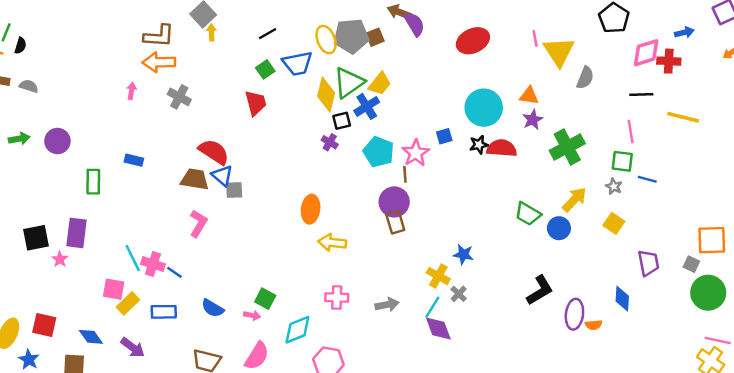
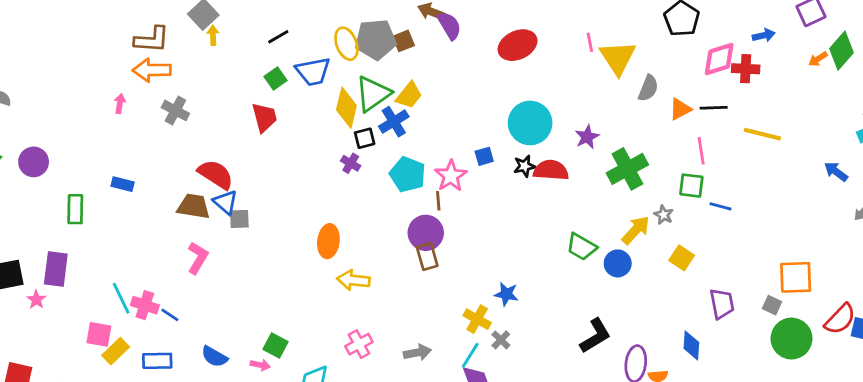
orange triangle: (529, 96) -> (680, 109), moved, turned -36
gray star: (614, 186) -> (664, 215), moved
pink cross: (337, 297) -> (359, 344), turned -30

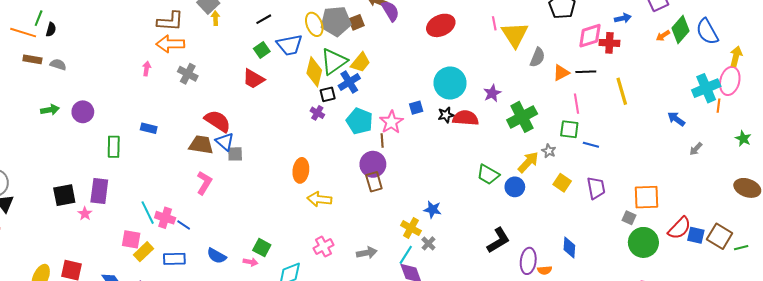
red trapezoid: (264, 117) -> (254, 79), turned 135
yellow line: (762, 134) -> (622, 91), turned 60
purple trapezoid: (722, 304) -> (596, 188), moved

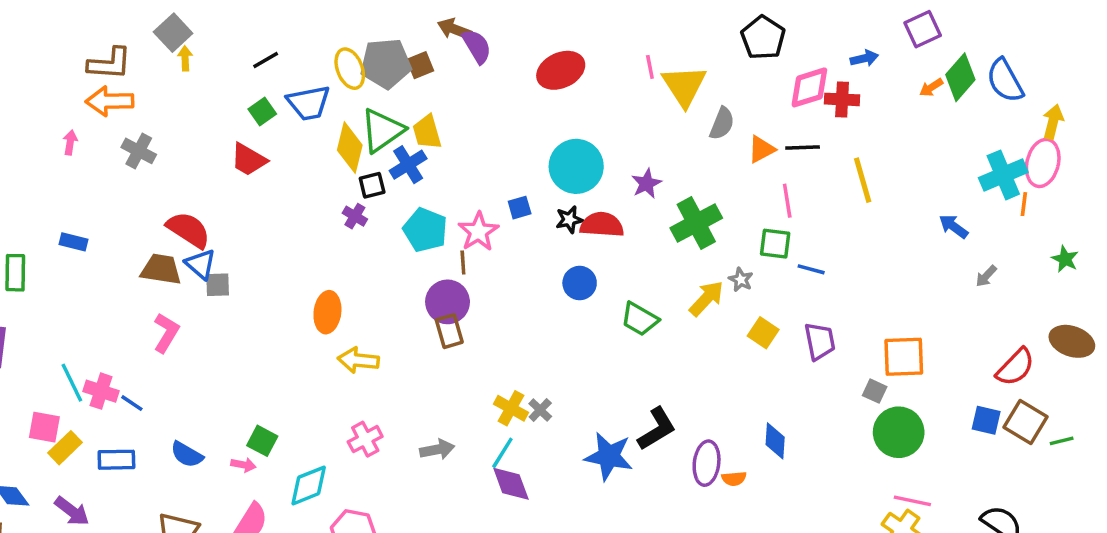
yellow trapezoid: (361, 62) -> (427, 132), turned 125
blue circle: (515, 187) -> (580, 283), moved
blue star: (433, 210) -> (609, 456), moved, size x1.6
red semicircle: (679, 228) -> (1015, 367), moved
gray cross: (428, 243) -> (540, 410), moved

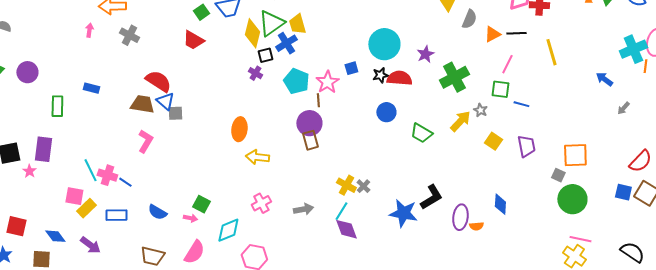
pink line: (787, 201) -> (507, 64), turned 36

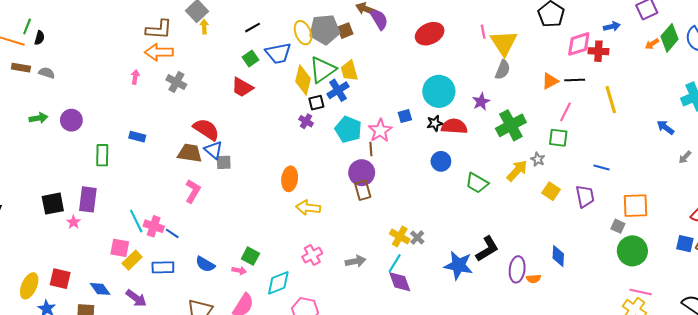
gray semicircle: (469, 19) -> (503, 70), moved
blue line: (521, 104) -> (602, 168), moved

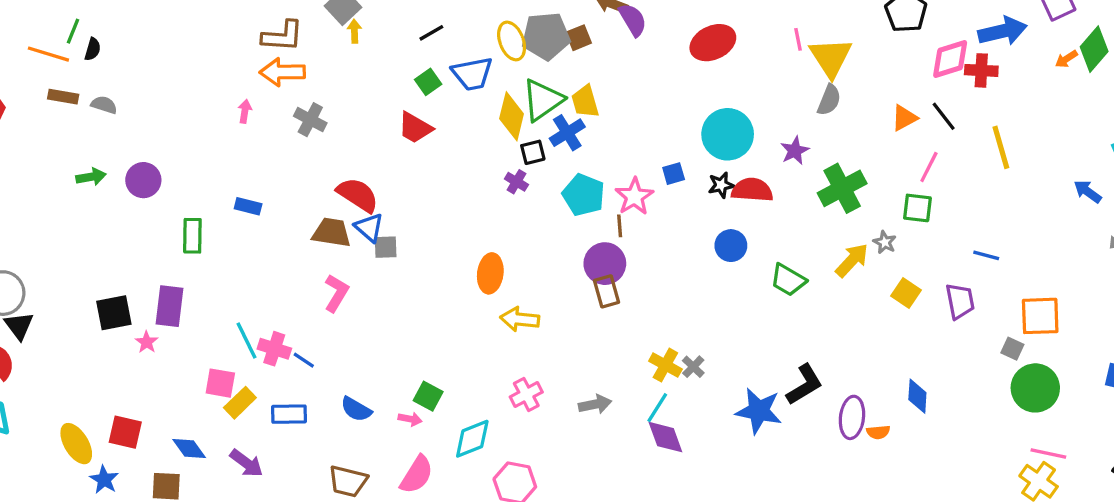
blue arrow: (612, 26) -> (1003, 31), size x1.8
black line: (575, 80) -> (944, 116), turned 54
yellow ellipse: (29, 286) -> (76, 444), turned -55

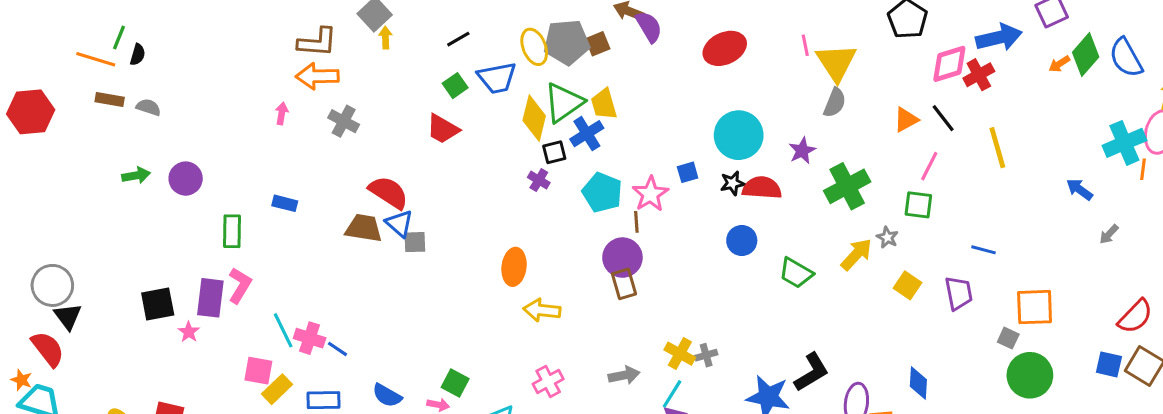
red cross: (981, 70) -> (979, 75), turned -32
pink L-shape: (336, 293) -> (240, 285), moved
gray cross: (693, 367) -> (706, 355), turned 30
gray arrow: (595, 404) -> (624, 375), moved

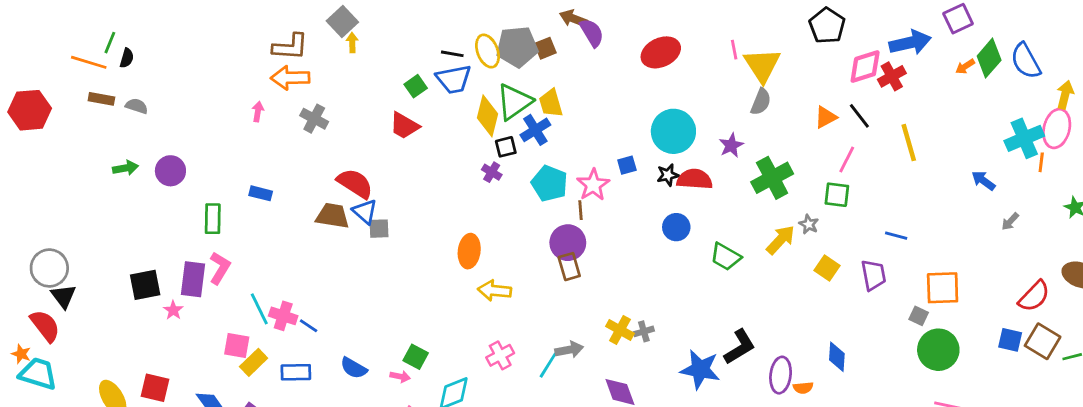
black line: (458, 39) -> (452, 54), moved, turned 40
cyan line: (672, 394) -> (548, 365), moved

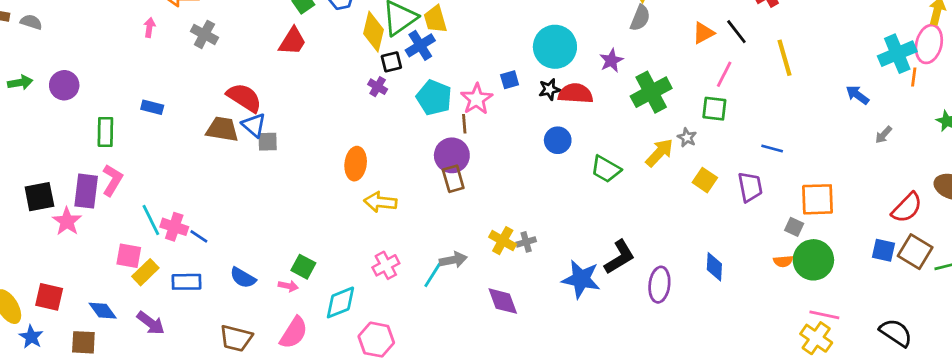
red trapezoid: (404, 126) -> (292, 41), turned -88
pink star: (173, 310) -> (67, 221), size x1.5
orange semicircle: (803, 388) -> (783, 261), moved

